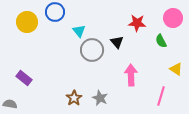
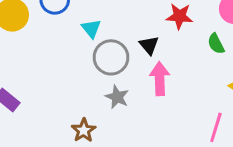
pink arrow: (131, 75) -> (160, 79), moved
gray star: (100, 98) -> (117, 97), moved

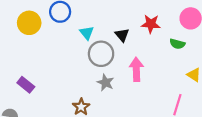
green semicircle: (216, 44) -> (177, 44), turned -48
black triangle: (149, 45) -> (122, 35), moved

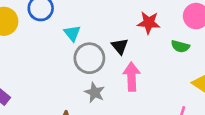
black triangle: (122, 35) -> (120, 46), moved

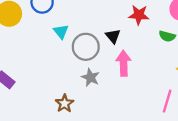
cyan triangle: (72, 33) -> (61, 31), moved

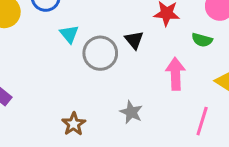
pink arrow: (124, 63) -> (175, 74), moved
gray star: (90, 77) -> (131, 112), moved

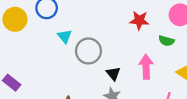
black triangle: (134, 40) -> (113, 74), moved

